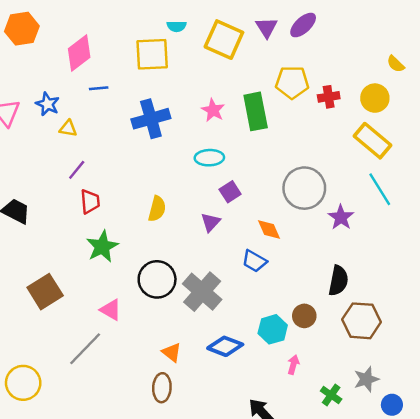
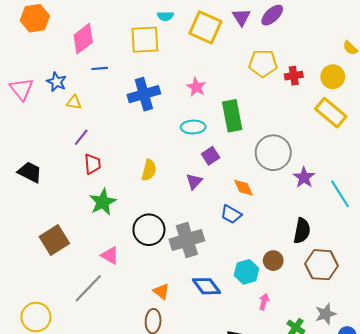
green rectangle: (256, 111) -> (232, 116), moved
cyan line: (380, 189) -> (340, 194), moved
gray cross: (202, 292) -> (187, 240), turned 32
blue diamond: (225, 346) -> (206, 286), turned 32

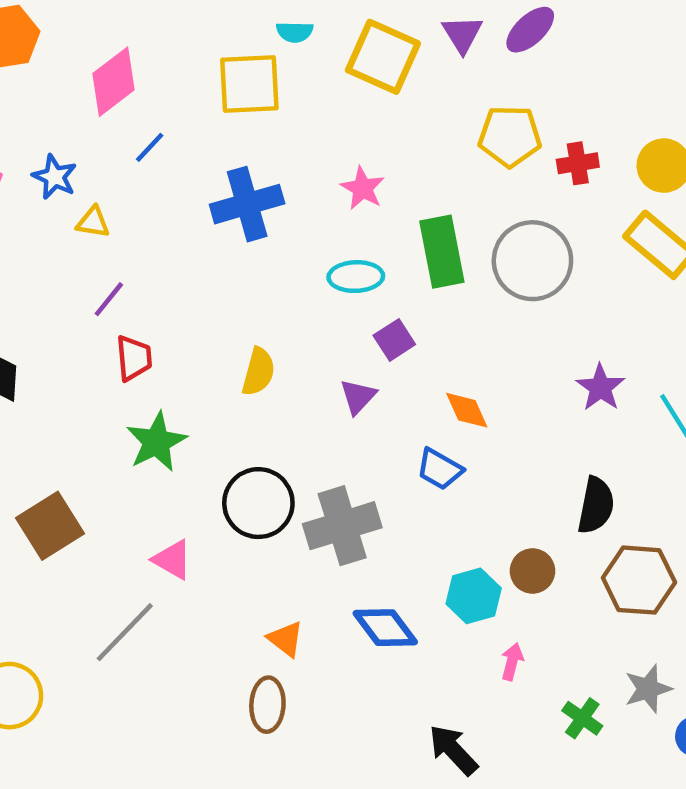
blue line: (100, 68) -> (150, 147), turned -42
gray circle: (273, 153) -> (532, 261), moved

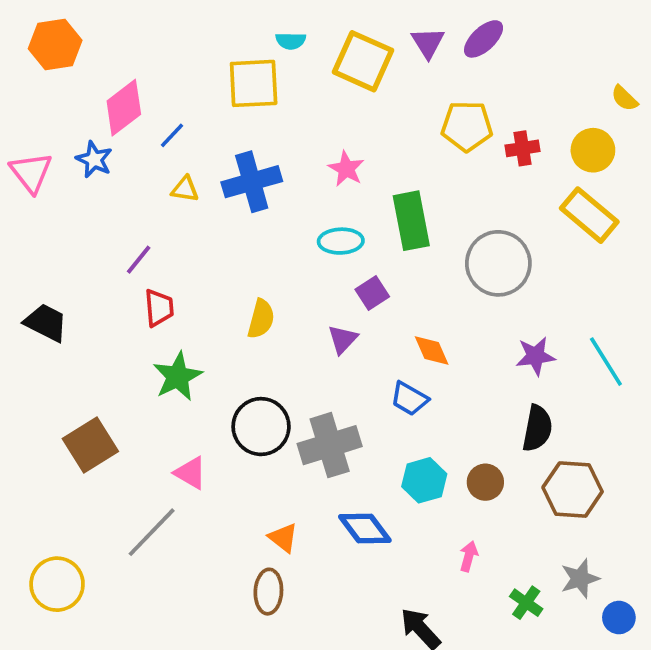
pink diamond: (113, 82) -> (124, 108), moved
yellow triangle: (93, 222) -> (185, 189), moved
gray circle: (532, 261) -> (498, 263), moved
purple star: (600, 388) -> (535, 356), moved, turned 30
cyan hexagon: (474, 596) -> (424, 480), moved

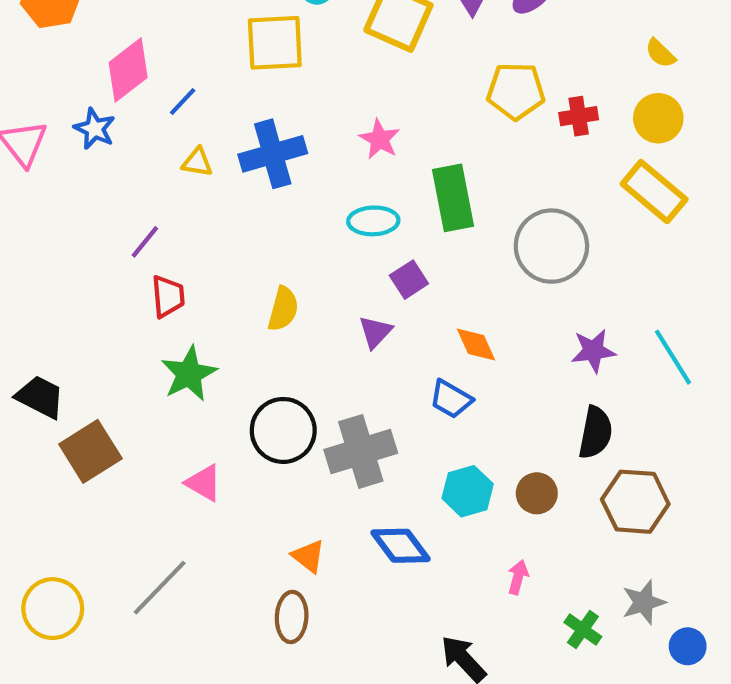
yellow semicircle: (624, 98) -> (660, 53), moved
black trapezoid: (46, 323) -> (40, 397), moved
gray line: (152, 532) -> (160, 588), moved

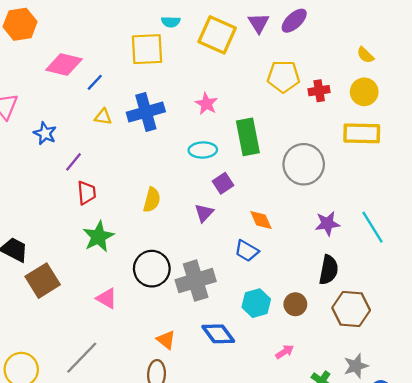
pink diamond: (128, 70) -> (64, 65), turned 51
blue star: (95, 129) -> (45, 133), moved
yellow rectangle: (654, 192) -> (362, 133), turned -39
pink arrow: (518, 577) -> (285, 352), turned 42

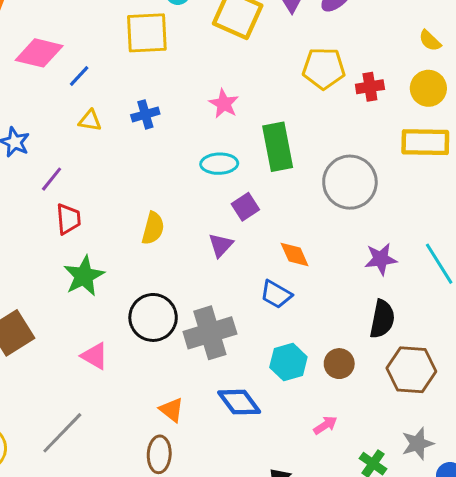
blue cross: (146, 112) -> (145, 114), size x0.6

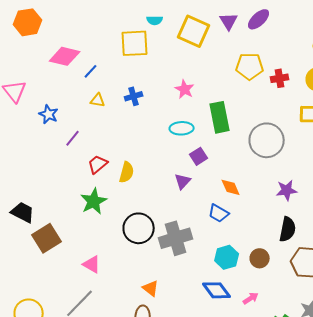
red trapezoid: (68, 219) -> (98, 164), moved, turned -125
yellow semicircle: (153, 228) -> (127, 172), moved
pink triangle: (95, 356) -> (92, 264), moved
blue diamond: (239, 402) -> (217, 290), moved

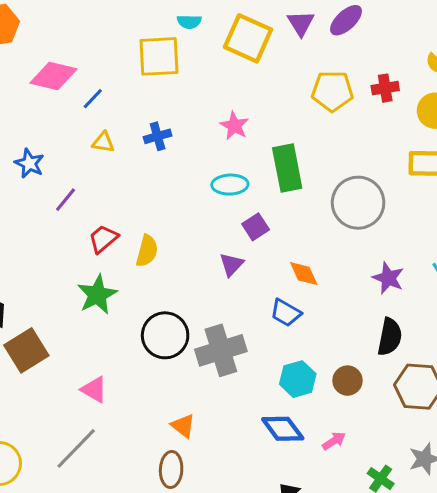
red cross: (280, 78) -> (385, 88), moved
purple star: (287, 190) -> (388, 278), turned 30

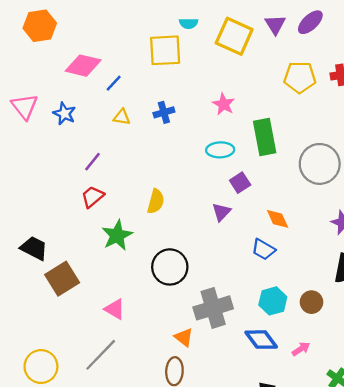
blue star: (29, 163) -> (64, 114), moved
red trapezoid: (103, 239) -> (92, 197), moved
gray cross: (221, 350) -> (213, 308), moved

